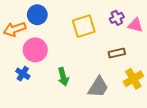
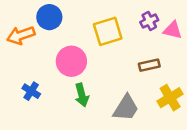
pink circle: (35, 50) -> (71, 61), moved

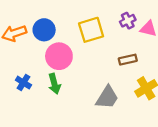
blue circle: (49, 17) -> (44, 30), moved
green arrow: (82, 95) -> (54, 84), moved

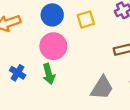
blue circle: (44, 30) -> (52, 15), moved
yellow square: (91, 30) -> (86, 20), size x0.7

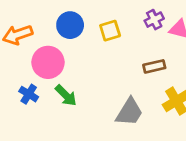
pink circle: (53, 46) -> (48, 62), moved
green arrow: (49, 74) -> (66, 95), turned -30

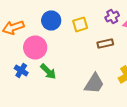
brown rectangle: (154, 66) -> (105, 43), moved

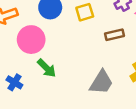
blue cross: (21, 70) -> (14, 82), moved

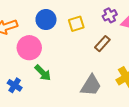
brown rectangle: (114, 35) -> (102, 44), turned -35

